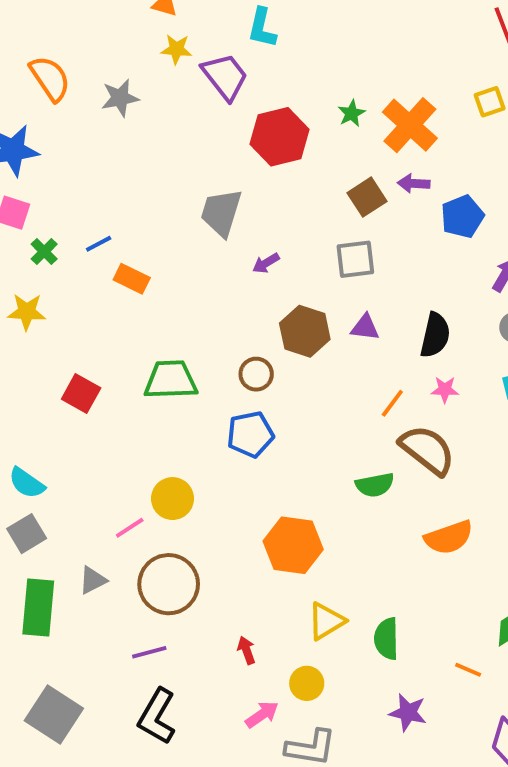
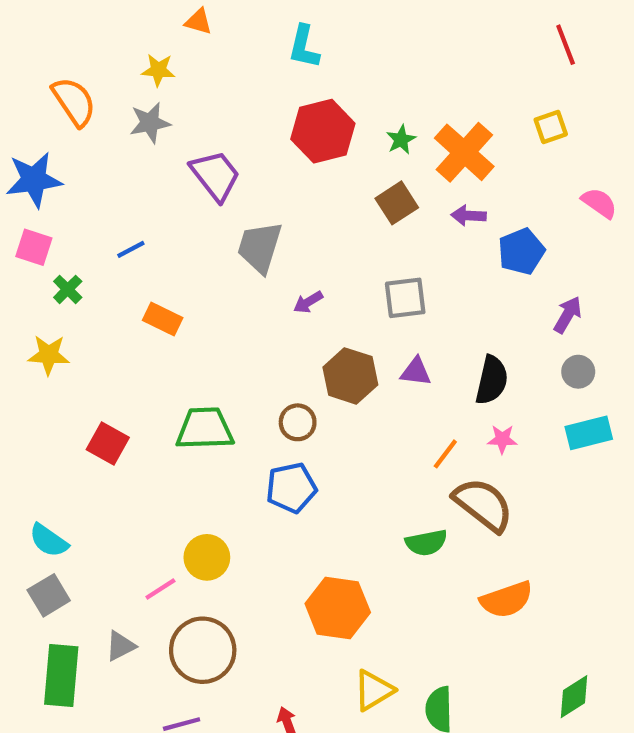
yellow star: (176, 49) -> (158, 70), moved
purple trapezoid: (225, 76) -> (215, 175), moved
red hexagon: (280, 137) -> (323, 131), moved
brown square: (367, 197) -> (397, 203), moved
blue line: (99, 244) -> (131, 249), moved

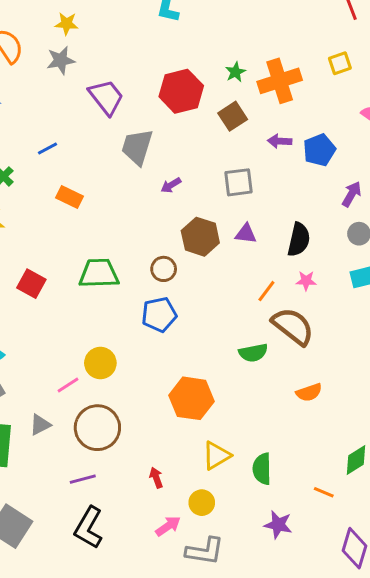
red hexagon: (323, 131) -> (181, 91), moved
orange cross: (464, 152) -> (280, 81), turned 30
purple arrow: (469, 216) -> (280, 141), moved
orange semicircle: (506, 600) -> (309, 392), size x0.7

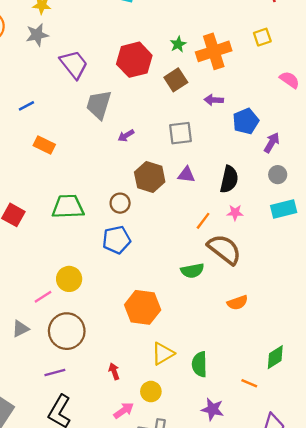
blue pentagon: (319, 150) -> (246, 121), moved

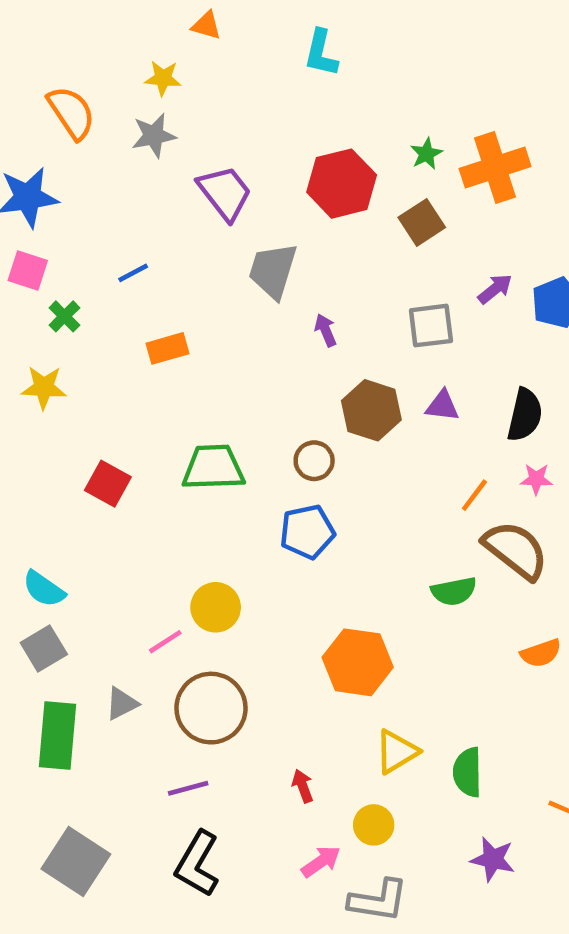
purple arrow: (214, 100) -> (495, 289), moved, turned 138
purple arrow: (126, 136) -> (326, 330), turned 98
orange rectangle: (44, 145) -> (167, 348), turned -42

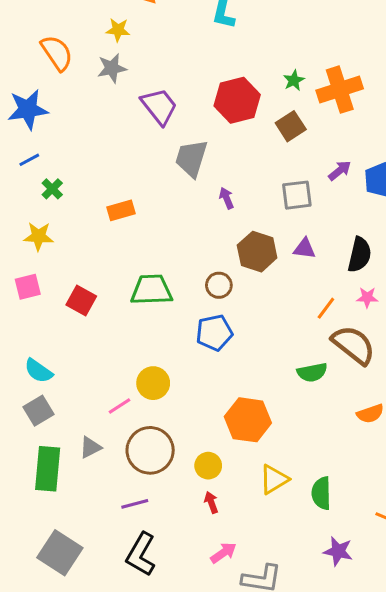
pink square: (28, 271) -> (28, 287), moved, turned -32
blue line: (133, 273) -> (29, 160), moved
yellow circle: (374, 825) -> (208, 466), moved

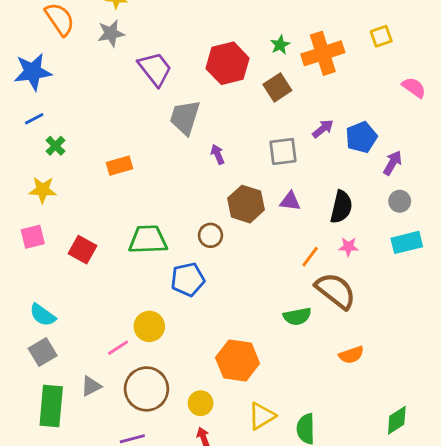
blue pentagon: (214, 333) -> (188, 279), moved

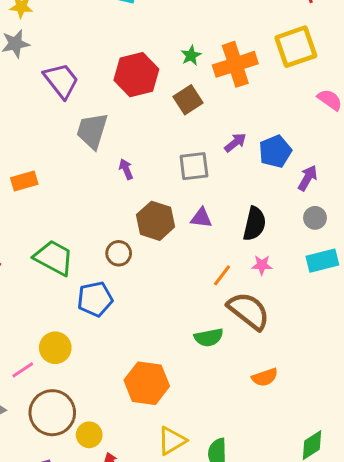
yellow square: (381, 36) -> (296, 47), size x1.8
green trapezoid: (148, 240) -> (54, 258), turned 30
yellow circle: (201, 403) -> (89, 435), moved

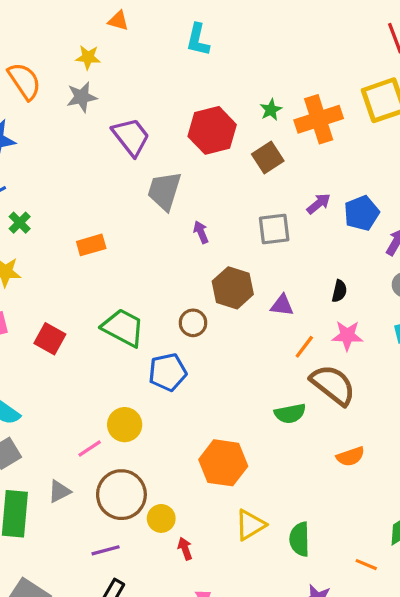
purple triangle: (201, 218) -> (282, 305), moved
black semicircle: (254, 224) -> (339, 291), size x0.6
pink star: (262, 265) -> (347, 336), size x1.4

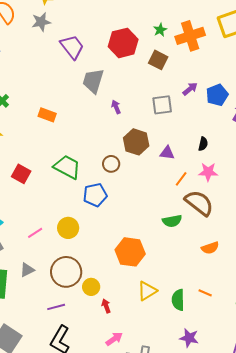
brown square: (268, 157) -> (158, 60), turned -30
orange rectangle: (91, 245) -> (47, 115), turned 36
pink line: (90, 448) -> (35, 233), moved
orange line: (366, 565) -> (205, 293), moved

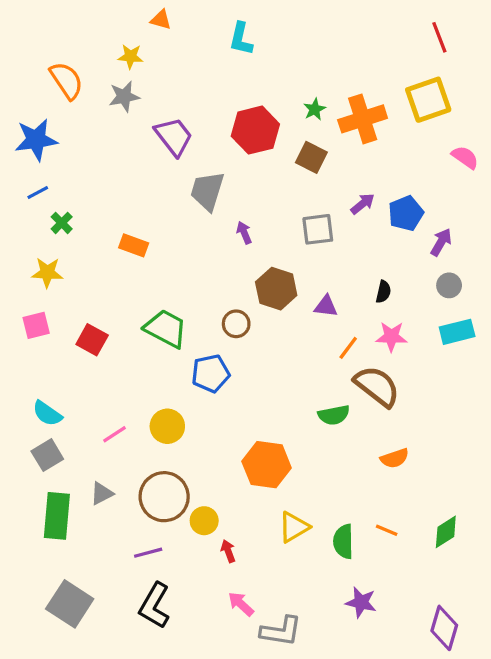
pink arrow: (114, 339) -> (241, 604), turned -102

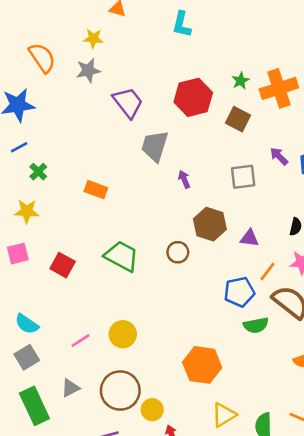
purple arrow: (363, 204) -> (279, 156), turned -96
blue pentagon: (211, 373) -> (239, 292), moved
green rectangle: (57, 516) -> (34, 406), turned -30

